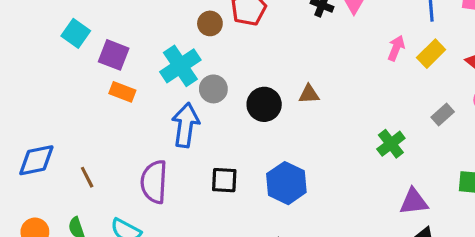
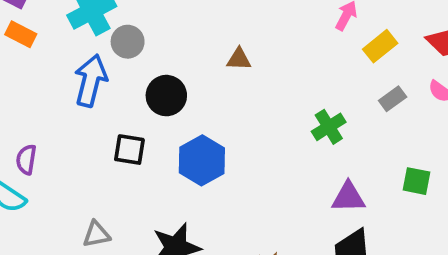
yellow rectangle: (431, 54) -> (380, 46), moved
black circle: (264, 104) -> (166, 96), moved
purple semicircle: (154, 182) -> (26, 160), moved, size x0.6

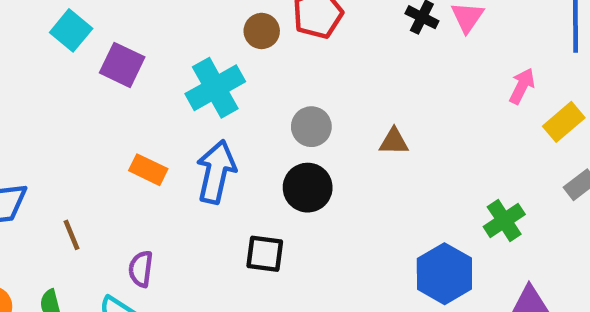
orange rectangle: (21, 34) -> (148, 170), moved
gray circle: (128, 42) -> (311, 127), moved
blue hexagon: (202, 160) -> (444, 274), moved

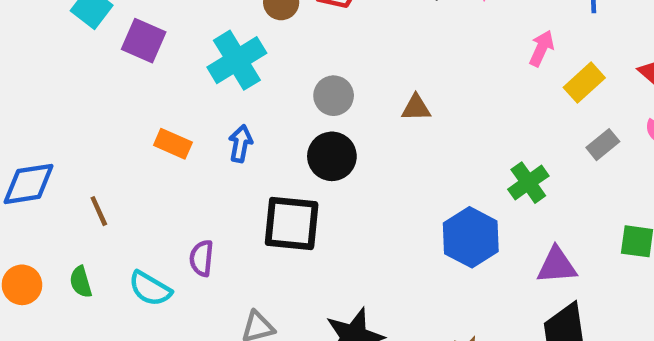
blue arrow: (216, 172) -> (240, 144), size x0.6
black square: (265, 254) -> (292, 223), size x1.5
purple semicircle: (141, 269) -> (202, 258), moved

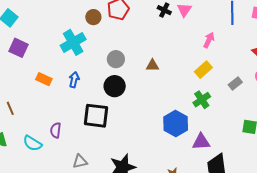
purple square: (144, 41) -> (19, 48), moved
yellow rectangle: (584, 83) -> (203, 70), moved
purple triangle: (557, 265) -> (201, 142), moved

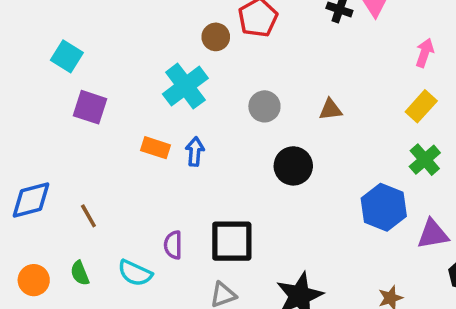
orange rectangle: (44, 79) -> (156, 148), moved
black circle: (115, 86) -> (293, 166), moved
black square: (96, 116) -> (232, 241), moved

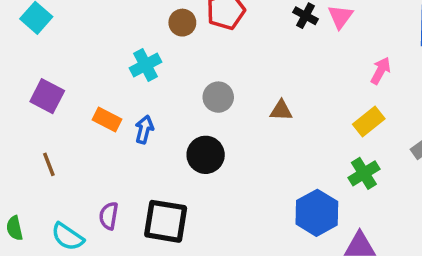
cyan cross: (185, 86) -> (145, 65), size x0.7
purple square: (90, 107) -> (47, 96), moved
black circle: (293, 166) -> (206, 155), moved
brown line: (88, 216) -> (49, 164), moved

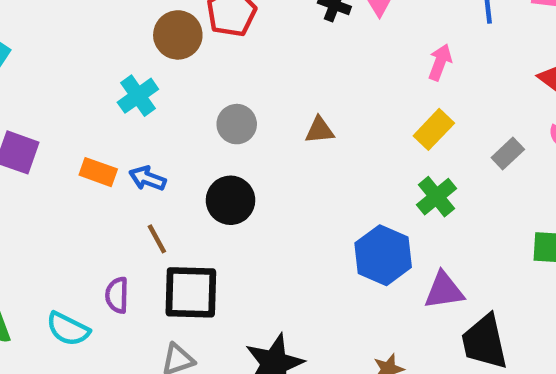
brown circle: (182, 23) -> (178, 35), size x1.4
blue arrow: (144, 130) -> (148, 178), turned -76
brown line: (49, 164) -> (157, 239), moved

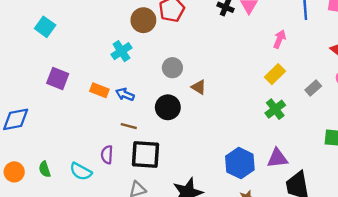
brown triangle: (320, 130) -> (199, 87), moved, turned 35
brown line: (157, 239) -> (129, 126), turned -49
blue hexagon: (383, 255) -> (240, 163), moved

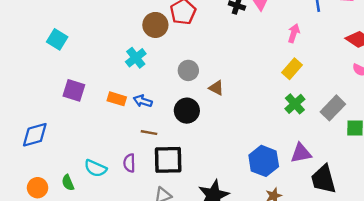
gray rectangle: (313, 88) -> (333, 108), moved, size x1.5
cyan semicircle: (81, 171) -> (95, 168), moved

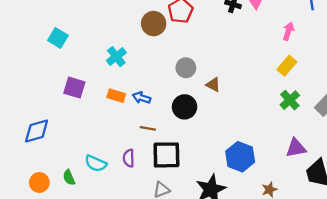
cyan cross: (136, 58) -> (116, 57), moved
blue hexagon: (264, 161) -> (240, 157), moved

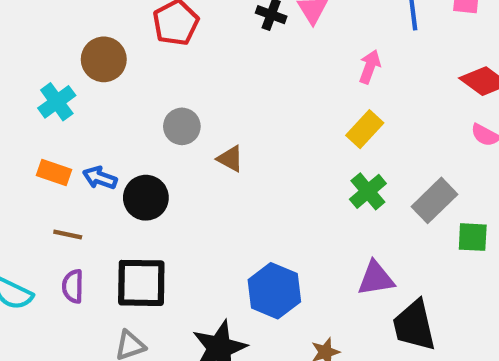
brown circle: (154, 24) -> (104, 59), moved
black circle: (185, 107) -> (146, 198), moved
brown line: (148, 128) -> (68, 234), moved

